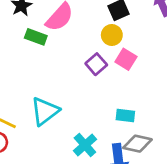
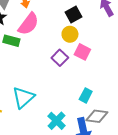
cyan rectangle: (125, 116) -> (86, 95), turned -64

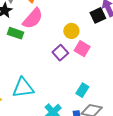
black square: (73, 14) -> (98, 15), moved
cyan triangle: (23, 97) -> (23, 88), turned 30

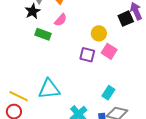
pink semicircle: (33, 18) -> (61, 20), size x0.6
purple square: (60, 53) -> (87, 55), turned -35

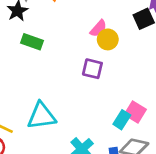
pink semicircle: (61, 20) -> (98, 28), moved
pink square: (109, 51) -> (135, 112), moved

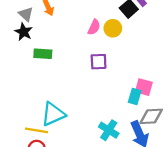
yellow circle: (108, 39) -> (113, 28), moved
cyan triangle: (41, 116) -> (53, 114), moved

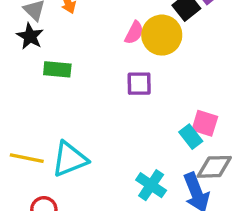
yellow circle: (113, 28) -> (162, 35), size x1.5
cyan rectangle: (135, 96) -> (191, 137), turned -56
yellow line: (37, 130) -> (27, 158), moved

